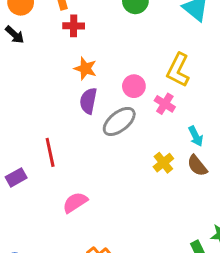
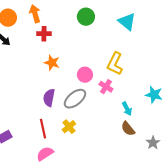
purple semicircle: (88, 101) -> (49, 98), moved
red line: (50, 152) -> (43, 129), moved
yellow cross: (163, 163) -> (69, 127), moved

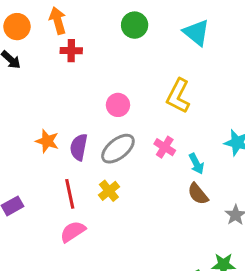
orange star: (52, 63) -> (47, 141), moved
pink circle: (85, 75) -> (118, 105), moved
pink cross: (106, 87) -> (165, 147), moved

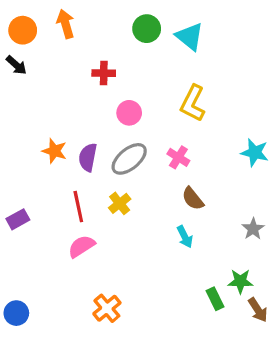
cyan triangle: (196, 33) -> (190, 37), moved
red cross: (71, 51) -> (104, 73), moved
cyan arrow: (196, 164) -> (185, 237), moved
brown semicircle: (198, 194) -> (193, 199), moved

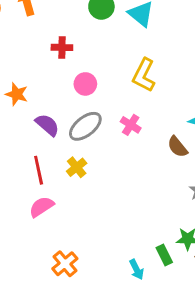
orange star: (54, 151) -> (17, 94), moved
purple semicircle: (88, 157) -> (47, 125), turned 120
brown semicircle: (193, 199) -> (177, 147), moved
cyan arrow: (185, 237) -> (137, 270), moved

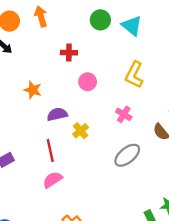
purple semicircle: (47, 125) -> (57, 114), turned -54
gray ellipse: (85, 126) -> (127, 155), moved
yellow cross: (77, 167) -> (81, 131), moved

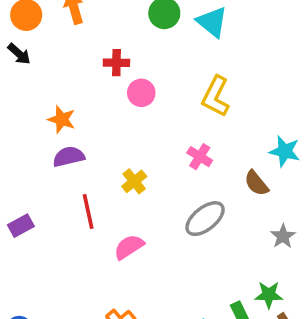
pink circle: (88, 82) -> (141, 93), moved
purple semicircle: (57, 114) -> (69, 157), moved
pink semicircle: (53, 180) -> (129, 247), moved

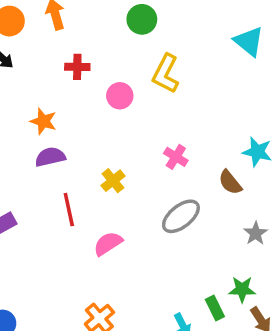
cyan triangle: (212, 22) -> (249, 41), moved
red cross: (116, 63) -> (77, 67), moved
yellow L-shape: (216, 96) -> (166, 74), moved

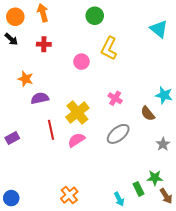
red cross: (77, 67) -> (44, 44), moved
orange star: (43, 121) -> (25, 79), moved
yellow cross: (113, 181) -> (77, 113), size x1.6
pink semicircle: (108, 243) -> (76, 140), moved

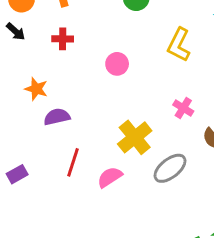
yellow L-shape: (109, 48) -> (179, 45), moved
pink cross: (115, 98) -> (183, 108), moved
yellow cross: (77, 113) -> (135, 137), moved
red line: (51, 130) -> (73, 162), turned 30

